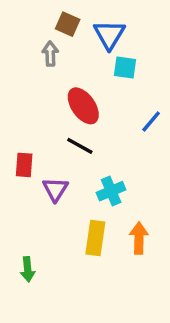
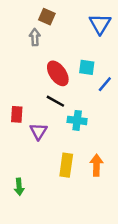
blue triangle: (109, 35) -> (100, 24), moved
cyan square: (125, 68) -> (87, 67), moved
cyan cross: (111, 191) -> (77, 120), moved, turned 30

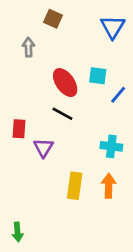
gray arrow: (35, 37) -> (28, 47), moved
cyan cross: (77, 120) -> (111, 146), moved
green arrow: (19, 187) -> (18, 232), moved

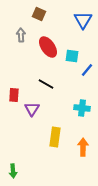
red ellipse: (65, 83) -> (48, 47), moved
orange arrow: (109, 186) -> (83, 147), moved

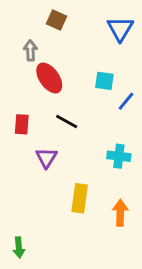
red ellipse: (48, 47) -> (49, 78), moved
red rectangle: (14, 95) -> (22, 124), moved

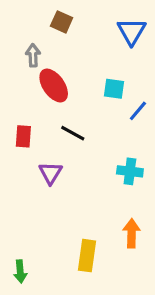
yellow rectangle: (80, 198) -> (87, 256), moved

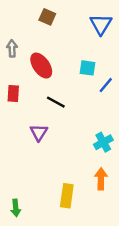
gray arrow: (33, 55) -> (12, 49), moved
red rectangle: (23, 136) -> (13, 94), moved
cyan cross: (130, 171) -> (103, 142), moved, turned -36

